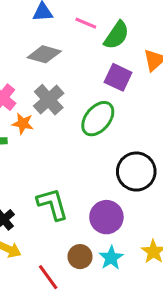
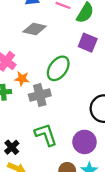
gray cross: (49, 100) -> (40, 95), moved, turned 30
green ellipse: (98, 119) -> (58, 68), moved

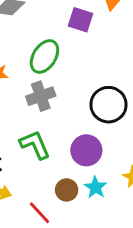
gray cross: (40, 95) -> (41, 96), moved

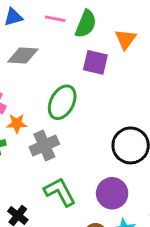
gray cross: (41, 96) -> (44, 145), moved

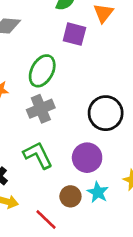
gray cross: (44, 145) -> (41, 109), moved

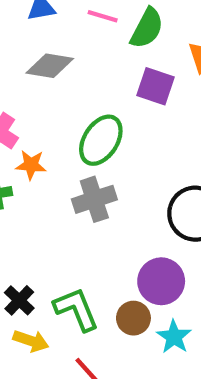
green L-shape: (38, 155) -> (76, 309), moved
brown circle: (70, 196) -> (133, 318), moved

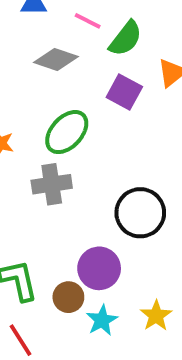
gray diamond: (50, 66) -> (56, 59), moved

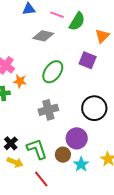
purple square: (124, 92) -> (88, 60), moved
gray cross: (52, 184) -> (48, 110), moved

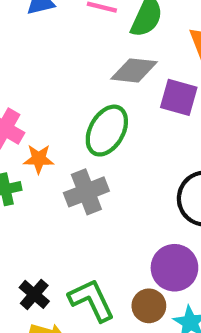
gray diamond: (43, 36) -> (134, 70), moved
gray cross: (48, 110) -> (86, 192), moved

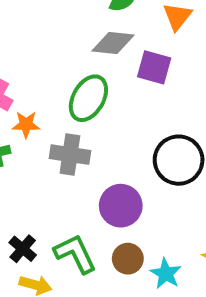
gray cross: (86, 192) -> (70, 155), turned 30
purple circle: (174, 268) -> (121, 206), moved

